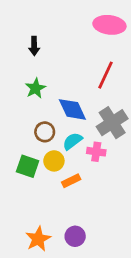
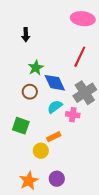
green star: (35, 88) -> (36, 68), moved
brown circle: (45, 132) -> (30, 92), moved
yellow circle: (54, 161) -> (41, 151), moved

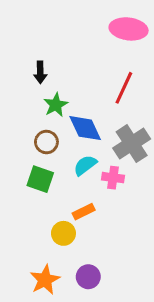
black arrow: (26, 35) -> (40, 72), moved
green square: (21, 126) -> (40, 179), moved

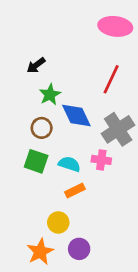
black arrow: (40, 72) -> (36, 65), turned 54
cyan semicircle: (85, 165) -> (69, 164), moved, turned 55
yellow circle: (63, 233) -> (58, 222), moved

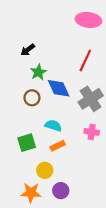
pink cross: (101, 160) -> (92, 132), moved
green square: (36, 161) -> (27, 143), moved, turned -36
orange star: (40, 252) -> (31, 193), turned 30

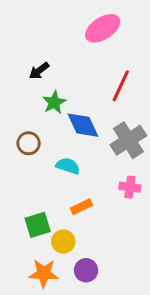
pink ellipse: (88, 20) -> (103, 28), moved, turned -40
brown circle: (32, 98) -> (29, 143), moved
cyan semicircle: (53, 126) -> (68, 166), moved
green square: (27, 143) -> (38, 225), moved

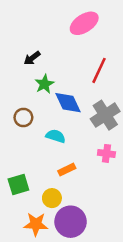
green square: (38, 225) -> (18, 184), moved
purple circle: (86, 270) -> (71, 222), size x1.6

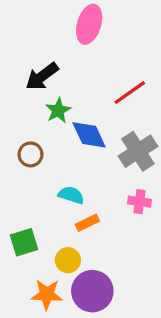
pink ellipse: (84, 23) -> (89, 24), moved, turned -40
black arrow: (32, 58) -> (42, 76), size x1.5
red line: (99, 70) -> (130, 93), turned 30
cyan semicircle: (56, 136) -> (71, 195), moved

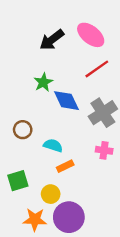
pink ellipse: (89, 24) -> (91, 35), moved, turned -68
black arrow: (42, 76) -> (52, 40), moved
brown circle: (30, 154) -> (23, 130), moved

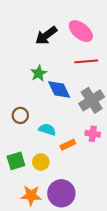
red line: (97, 69) -> (86, 61), turned 30
orange rectangle: (65, 166) -> (68, 145), moved
yellow circle: (51, 194) -> (41, 162), moved

